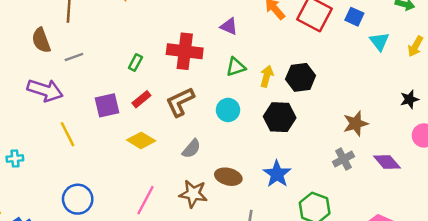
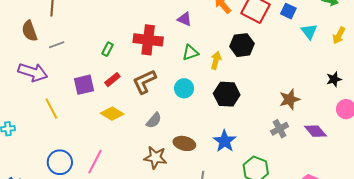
black hexagon: (301, 77) -> (242, 45), moved
pink line: (145, 200) -> (95, 162), moved

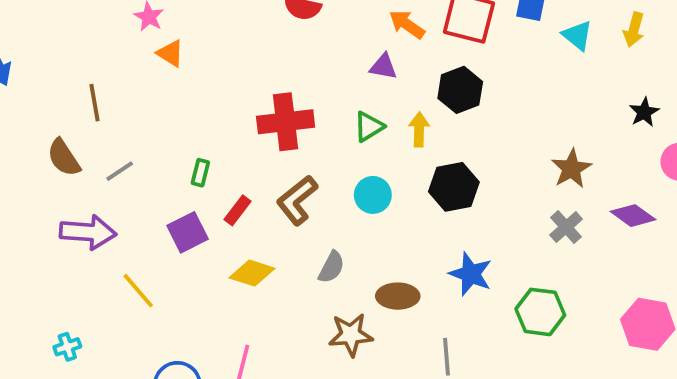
purple triangle: (185, 19) -> (383, 67), moved
green rectangle: (107, 49) -> (200, 173), moved

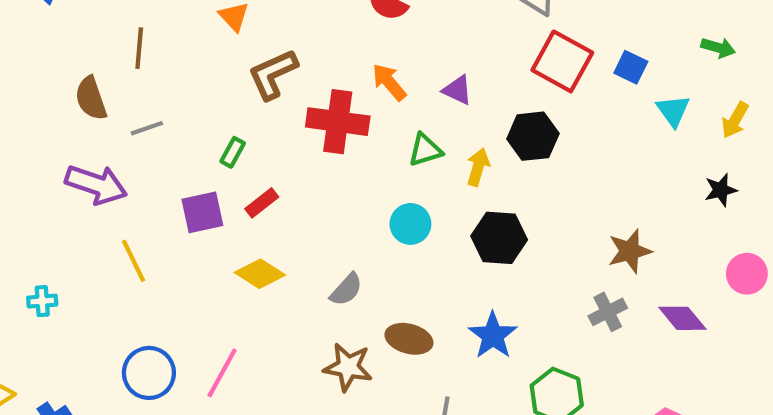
orange arrow: (407, 24) -> (389, 82), moved
black star: (644, 112) -> (721, 190), moved
brown L-shape: (297, 200) -> (273, 74), moved

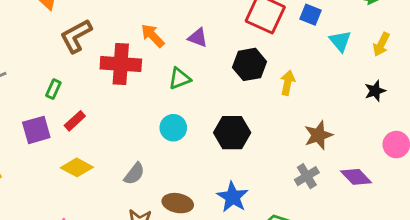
yellow arrow: (478, 167) -> (288, 83), moved

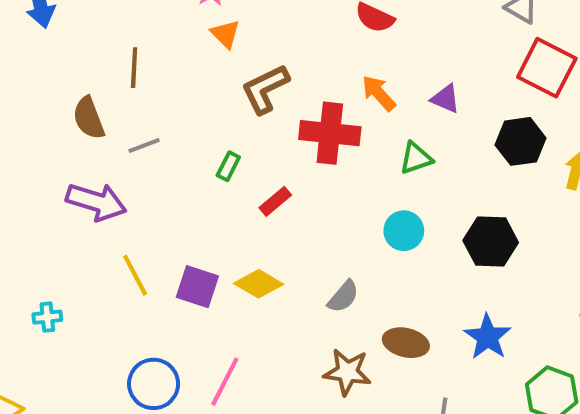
red rectangle: (75, 121) -> (275, 201), moved
purple square: (36, 130) -> (197, 287), moved, turned 32

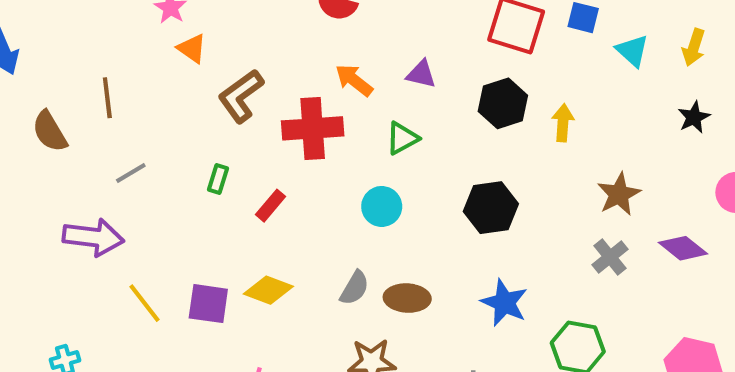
brown semicircle: (89, 118) -> (50, 131), moved
cyan circle: (404, 231) -> (382, 206), moved
brown ellipse: (406, 343) -> (407, 298), moved

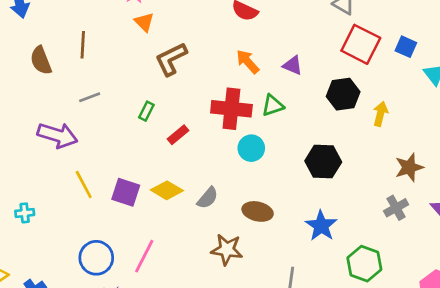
red cross: (313, 128) -> (231, 109), moved
gray semicircle: (355, 288) -> (208, 198), moved

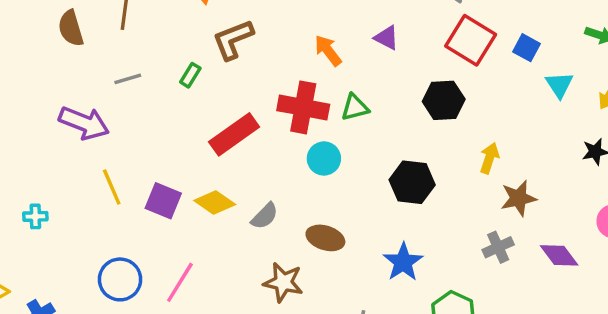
purple triangle: (293, 65) -> (387, 38), moved
green rectangle: (146, 111) -> (190, 75), moved
yellow arrow: (380, 114) -> (489, 158), moved
red rectangle: (178, 135) -> (234, 134), size x1.8

